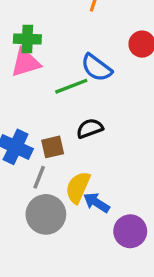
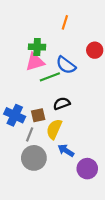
green cross: (27, 39) -> (37, 47), moved
pink triangle: (26, 63) -> (35, 62), moved
yellow semicircle: (78, 187) -> (54, 129), moved

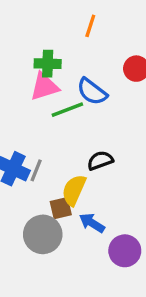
black semicircle: (62, 104) -> (100, 161), moved
brown square: (38, 115) -> (61, 208), moved
gray line: (30, 134) -> (36, 170), moved

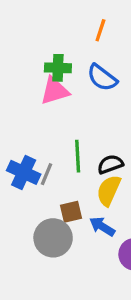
blue semicircle: (92, 92) -> (102, 78), moved
green line: (67, 110) -> (78, 156), moved, turned -72
yellow semicircle: (74, 190) -> (109, 190), moved

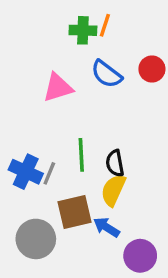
green cross: (58, 68) -> (83, 30), moved
black semicircle: (110, 164) -> (115, 163), turned -80
brown square: (71, 212) -> (75, 212), size x1.5
gray circle: (53, 238) -> (36, 239), moved

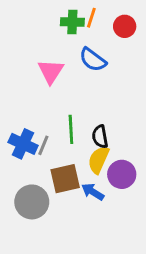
red circle: (152, 69) -> (125, 26), moved
pink triangle: (58, 88) -> (51, 71), turned -40
purple circle: (140, 256) -> (122, 174), moved

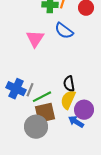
green line: (71, 129) -> (42, 97), moved, turned 66
blue arrow: (93, 192) -> (76, 122), moved
gray circle: (32, 202) -> (36, 127), moved

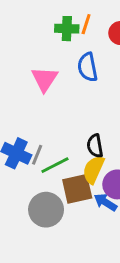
blue semicircle: (64, 31) -> (88, 67), turned 42
brown square: (45, 113) -> (77, 189), moved

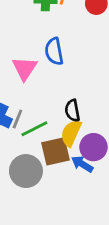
blue semicircle: (88, 67) -> (54, 51), moved
pink triangle: (45, 79) -> (25, 68), moved

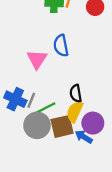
gray circle: (26, 171) -> (37, 125), moved

